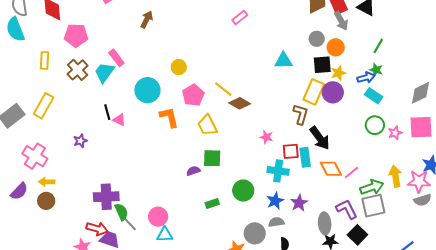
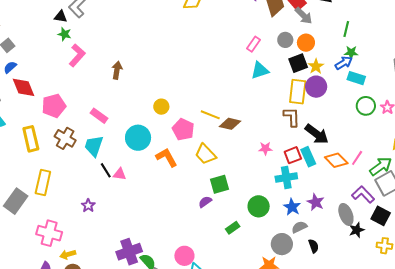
pink rectangle: (240, 18) -> (254, 44), moved
yellow rectangle: (44, 60) -> (31, 139), size x1.4
cyan trapezoid: (104, 72) -> (94, 146), moved

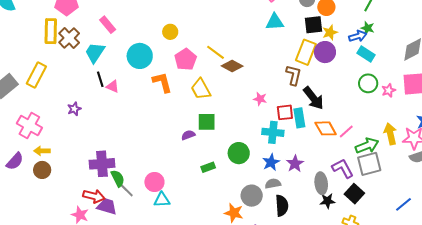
yellow rectangle: (31, 139) -> (51, 31), moved
black semicircle: (314, 246) -> (282, 206), size x1.5

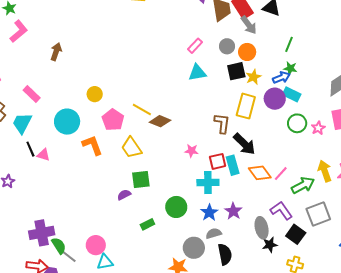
yellow rectangle: (306, 52) -> (246, 106), moved
purple circle: (325, 52) -> (275, 99), moved
gray square: (369, 164) -> (318, 214), moved

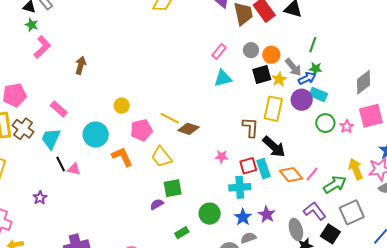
gray arrow: (249, 25) -> (293, 67), moved
pink pentagon: (113, 120) -> (141, 130), turned 30

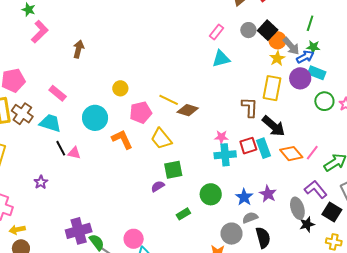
orange circle: (271, 55) -> (278, 40), moved
black square: (262, 74) -> (268, 30), moved, turned -30
cyan trapezoid: (51, 139) -> (50, 123), turned 85
cyan cross: (240, 187) -> (225, 155), moved

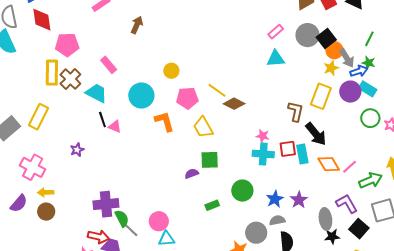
gray circle: (248, 30) -> (308, 35), size x1.5

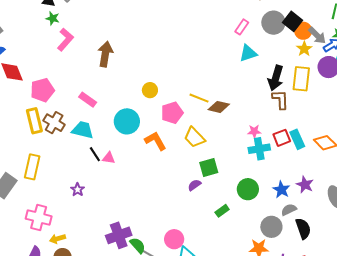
brown arrow: (137, 25) -> (105, 54), size x1.4
black arrow: (316, 134) -> (276, 78), moved, turned 70

